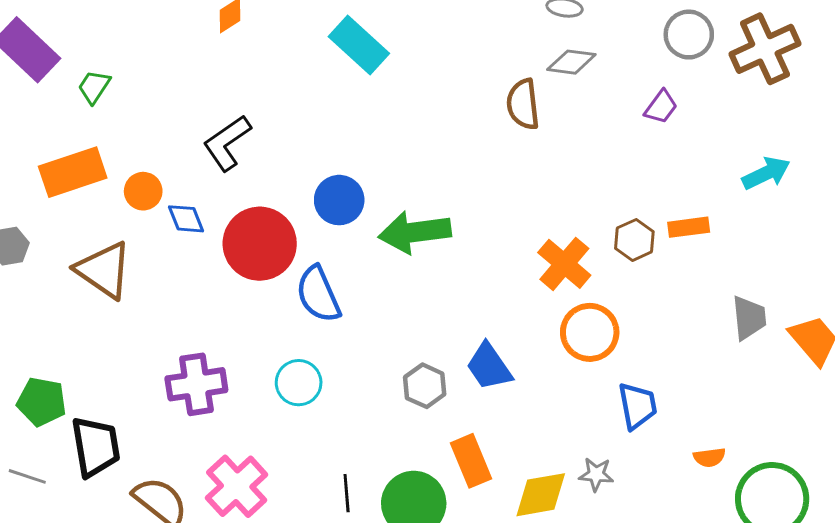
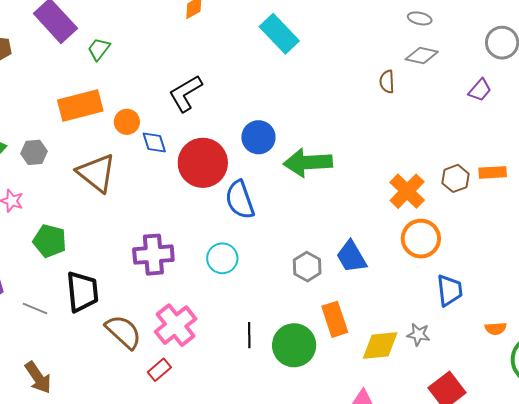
brown semicircle: (523, 104) -> (387, 82), size x0.7
green pentagon: (42, 402) -> (50, 241), moved

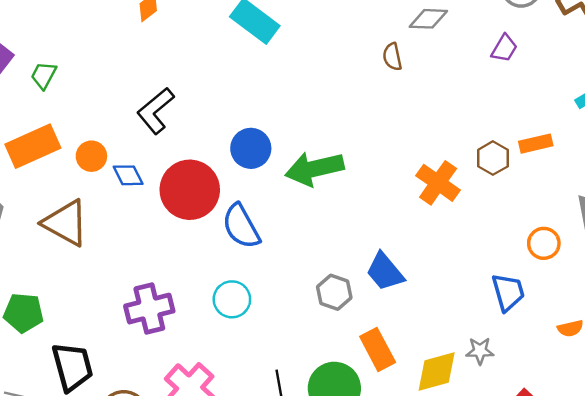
orange circle: (421, 239) -> (544, 243), moved, size x0.7

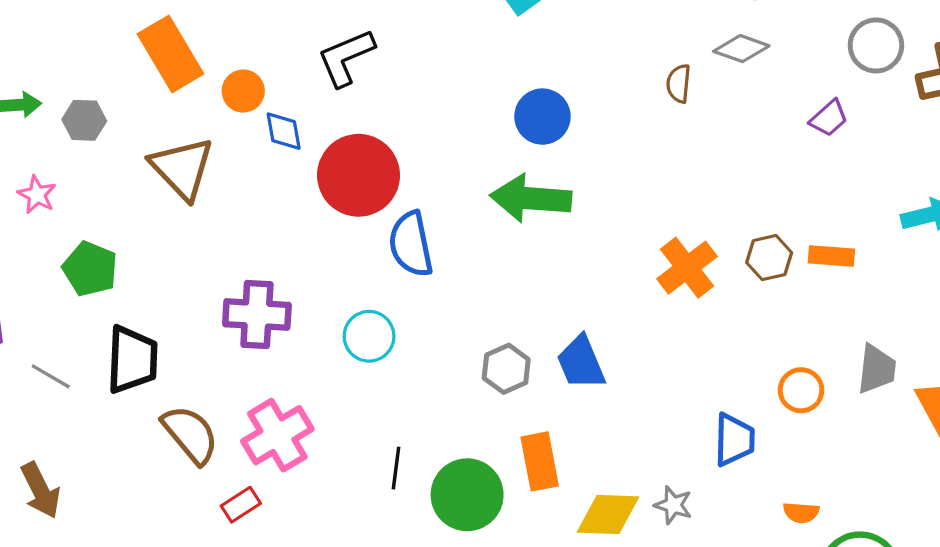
orange rectangle: (33, 146) -> (171, 54), turned 66
blue circle: (251, 148) -> (542, 117), moved

